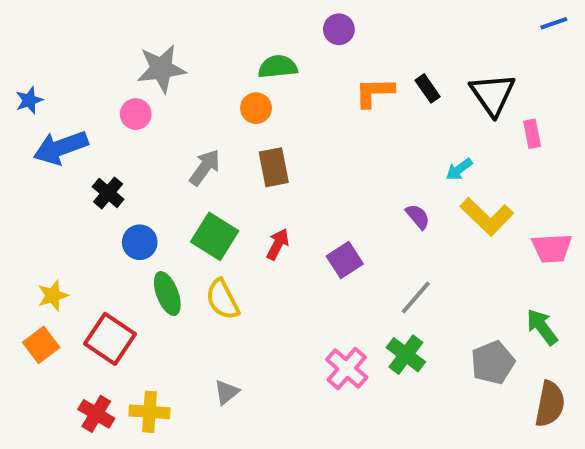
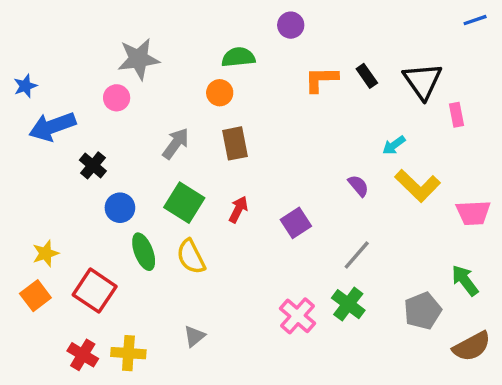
brown semicircle: (550, 404) -> (472, 346), turned 51

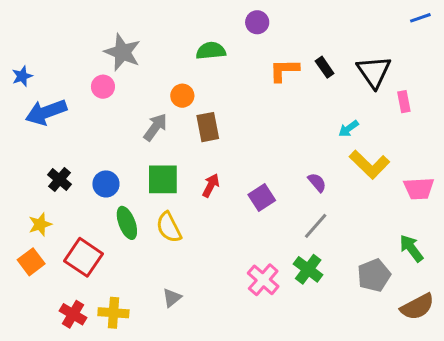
gray star: (139, 59) -> (122, 52), turned 30
orange circle: (220, 93) -> (182, 96), moved
black cross: (93, 165) -> (60, 179), moved
purple semicircle: (358, 186) -> (317, 182), moved
green square: (184, 203) -> (163, 179), turned -32

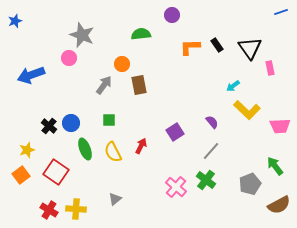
blue star: (22, 76) -> (15, 21), moved
black cross: (60, 179) -> (49, 126), moved
green square: (163, 179) -> (109, 120), size x0.6
red arrow: (211, 185) -> (141, 146), moved

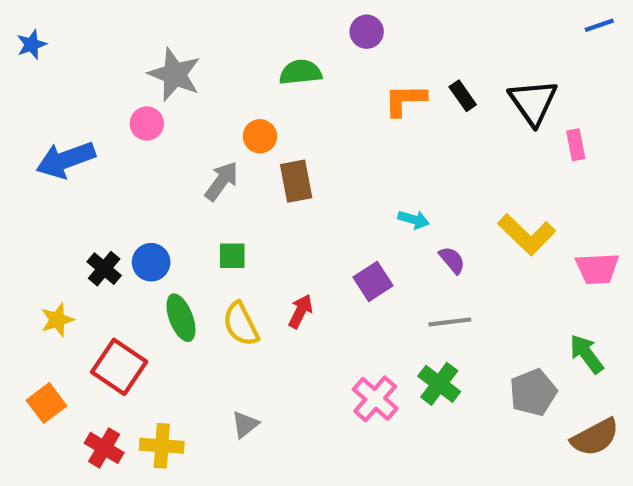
cyan arrow: (233, 86) -> (414, 220), moved, turned -128
gray line: (211, 151) -> (450, 322), turned 42
orange square: (21, 175) -> (46, 403), moved

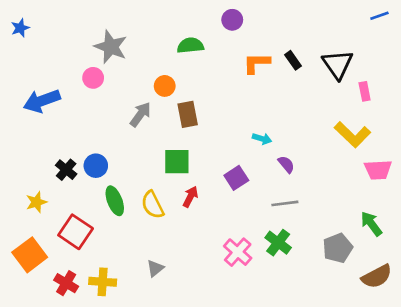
yellow L-shape: (527, 234) -> (352, 135), moved
green square: (232, 256) -> (177, 162), moved, size x1.5
orange square: (46, 403) -> (30, 255), size x1.4

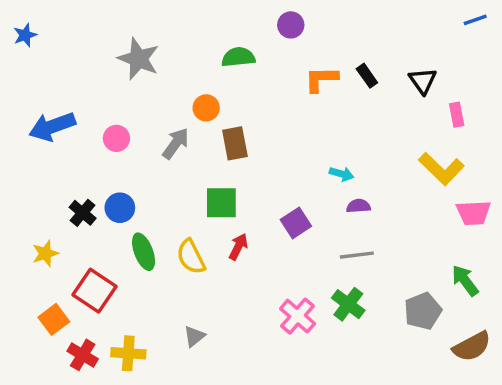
black triangle: (338, 64) -> (423, 81), size x0.7
pink circle: (93, 78) -> (116, 138), moved
cyan arrow: (262, 139) -> (342, 174), moved
purple semicircle: (286, 164) -> (358, 206), turned -54
orange square: (30, 255) -> (54, 319), moved, size x0.7

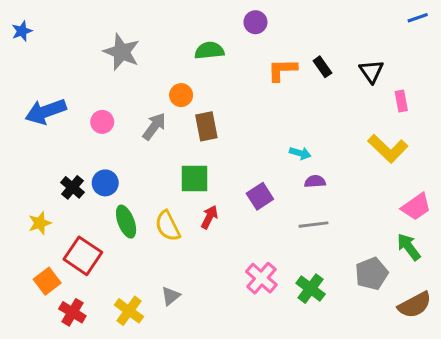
pink trapezoid: (474, 213) -> (416, 207), moved, turned -32
green cross: (348, 304) -> (311, 289), moved
yellow cross: (128, 353) -> (129, 311), moved, turned 32

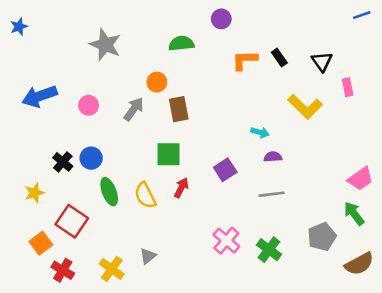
yellow L-shape: (388, 149) -> (305, 107), moved

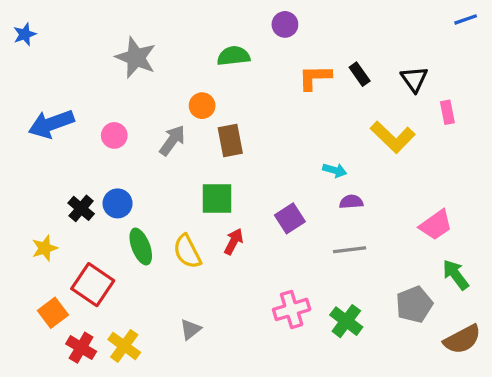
pink trapezoid: (360, 179) -> (436, 225), moved
pink cross: (226, 241) -> (292, 309), turned 32
yellow cross: (112, 269) -> (124, 346), moved

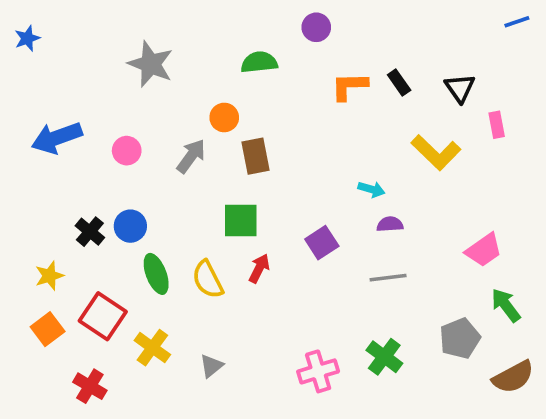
pink cross: (292, 309) -> (318, 371), moved
orange square: (53, 313) -> (48, 329), moved
yellow cross: (124, 346) -> (152, 348), moved

